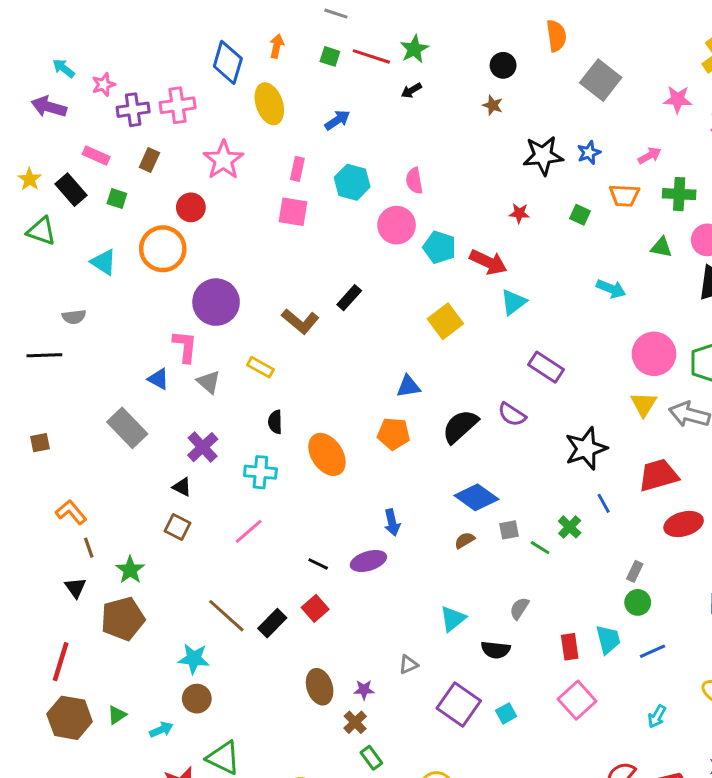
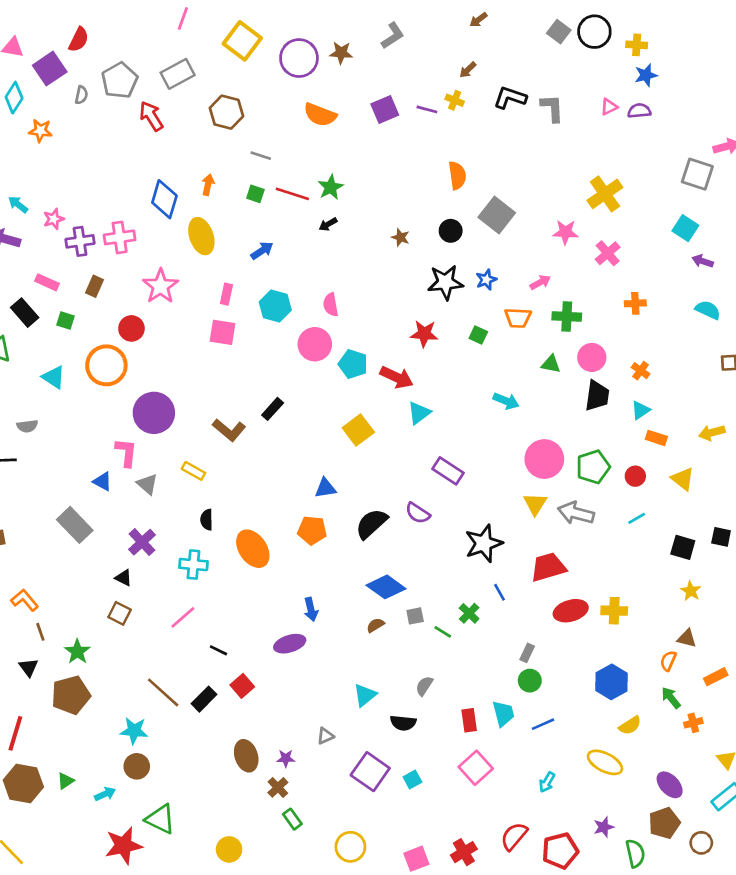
black circle: (503, 65) -> (451, 231), moved
red star: (519, 213) -> (424, 334), size x1.5
black line: (318, 564) -> (219, 650), moved

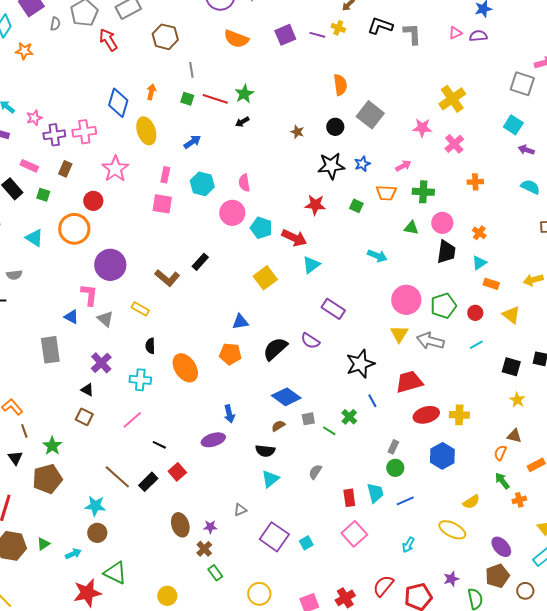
gray line: (261, 156) -> (191, 70), turned 63
gray rectangle: (75, 525) -> (50, 350), turned 36
blue hexagon: (612, 682) -> (442, 456), moved
black semicircle: (403, 723) -> (265, 451), moved

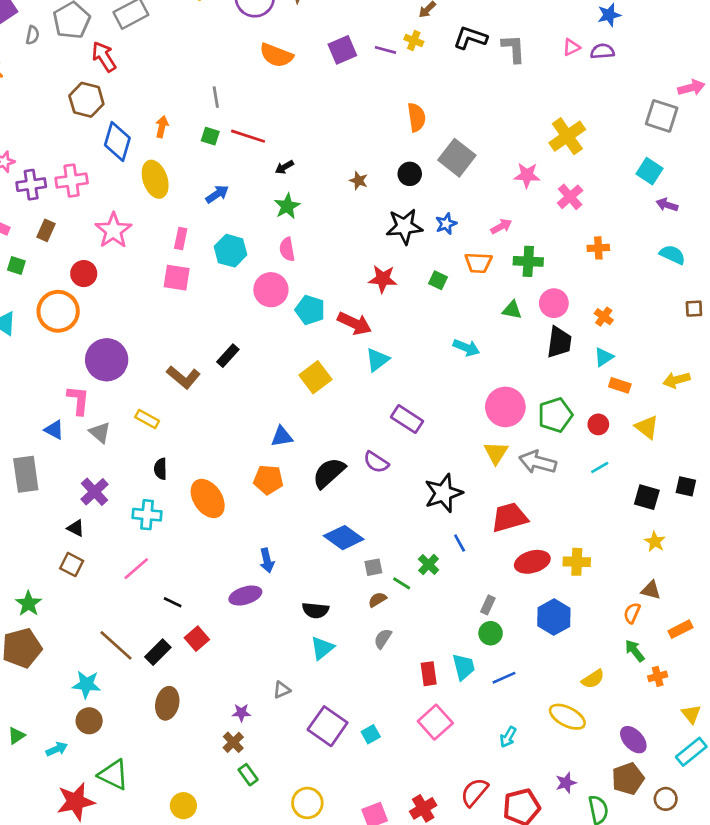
brown hexagon: (165, 37) -> (86, 100), moved
green star: (244, 94) -> (287, 206), moved
brown semicircle: (278, 426) -> (377, 600), moved
brown ellipse: (180, 525) -> (167, 703), moved, turned 30

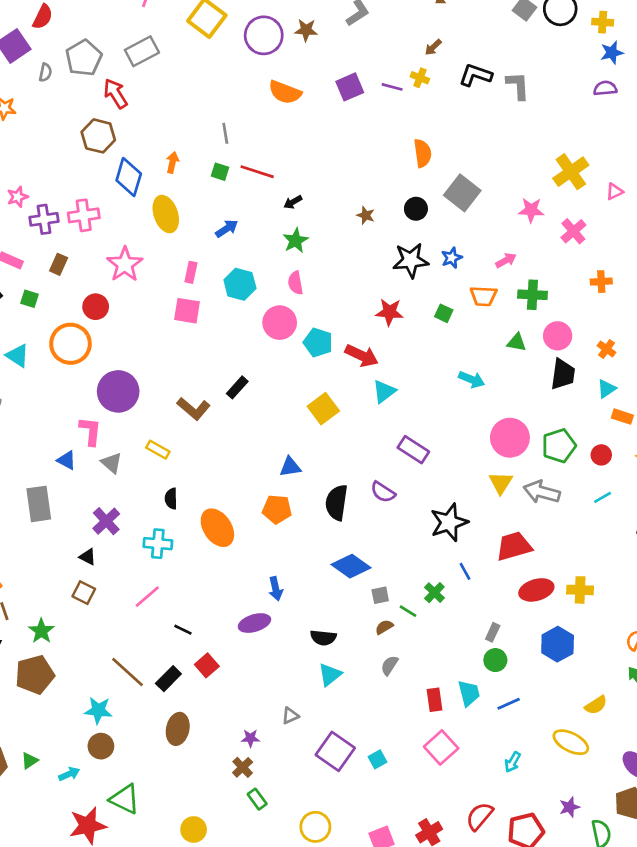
pink triangle: (571, 47) -> (614, 192), moved
black semicircle: (329, 473) -> (337, 503), turned -40

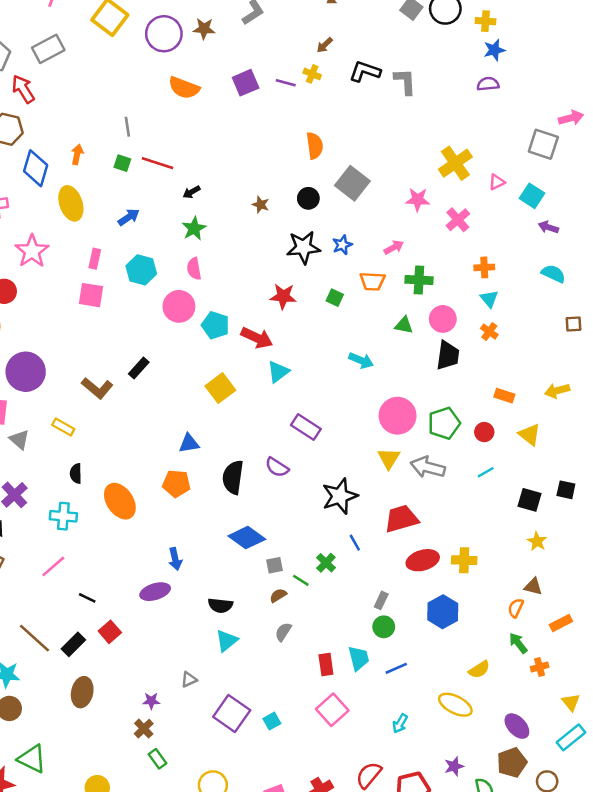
cyan triangle: (607, 389) -> (489, 299), moved, turned -36

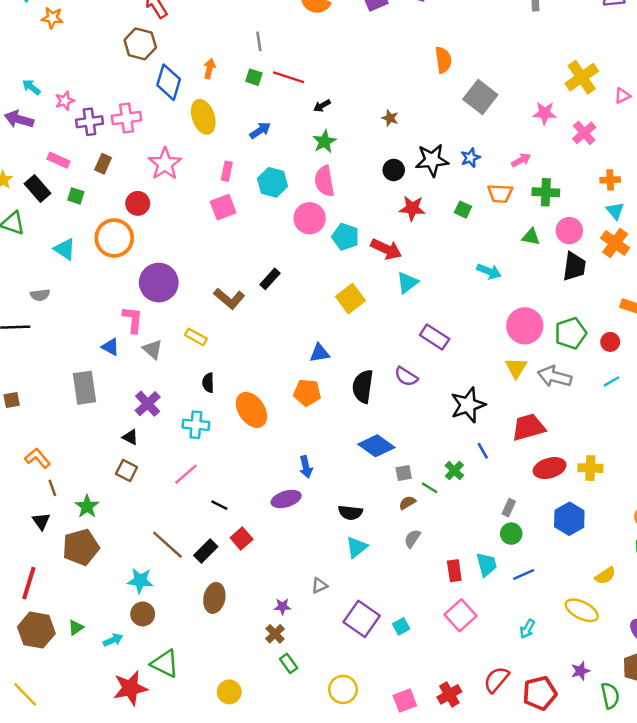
black circle: (308, 198) -> (394, 170), moved
pink semicircle: (194, 269) -> (324, 181), size x1.4
pink square: (91, 295) -> (223, 207), turned -30
orange cross: (489, 332) -> (615, 243), size x1.6

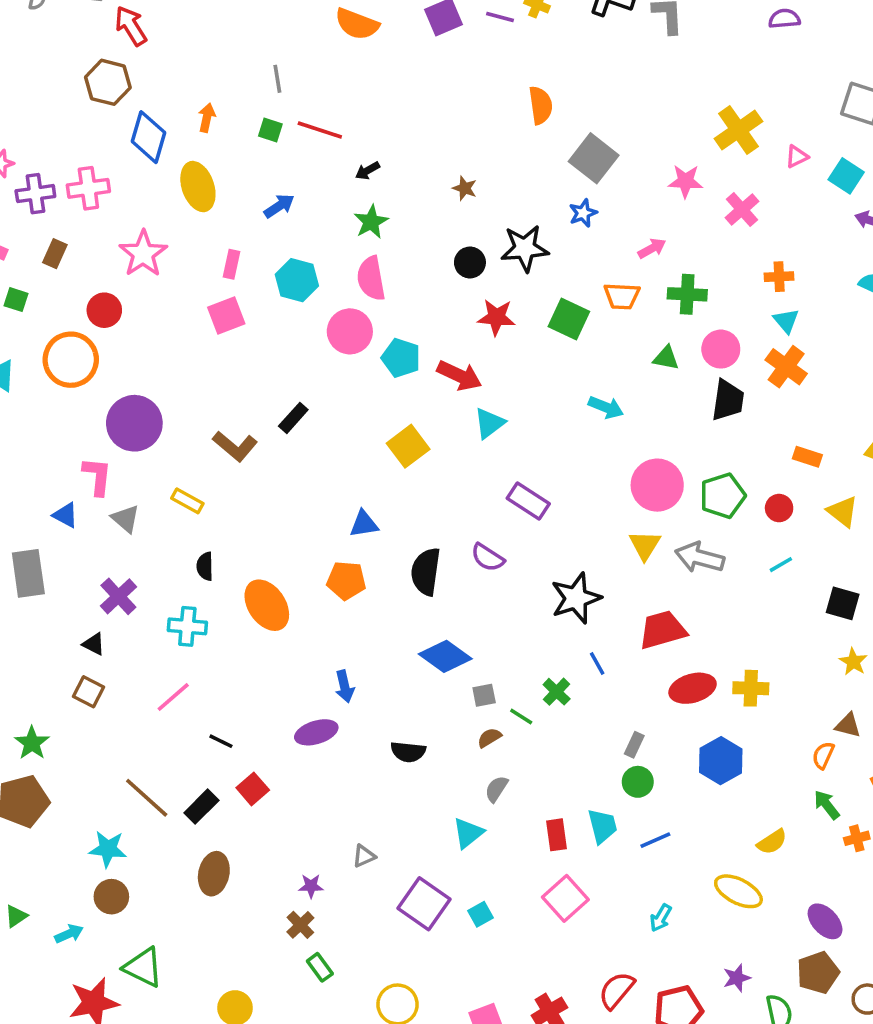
blue star: (470, 158) -> (583, 213), moved
green square: (463, 210) -> (569, 319), size x1.6
cyan triangle: (357, 547) -> (468, 833), moved

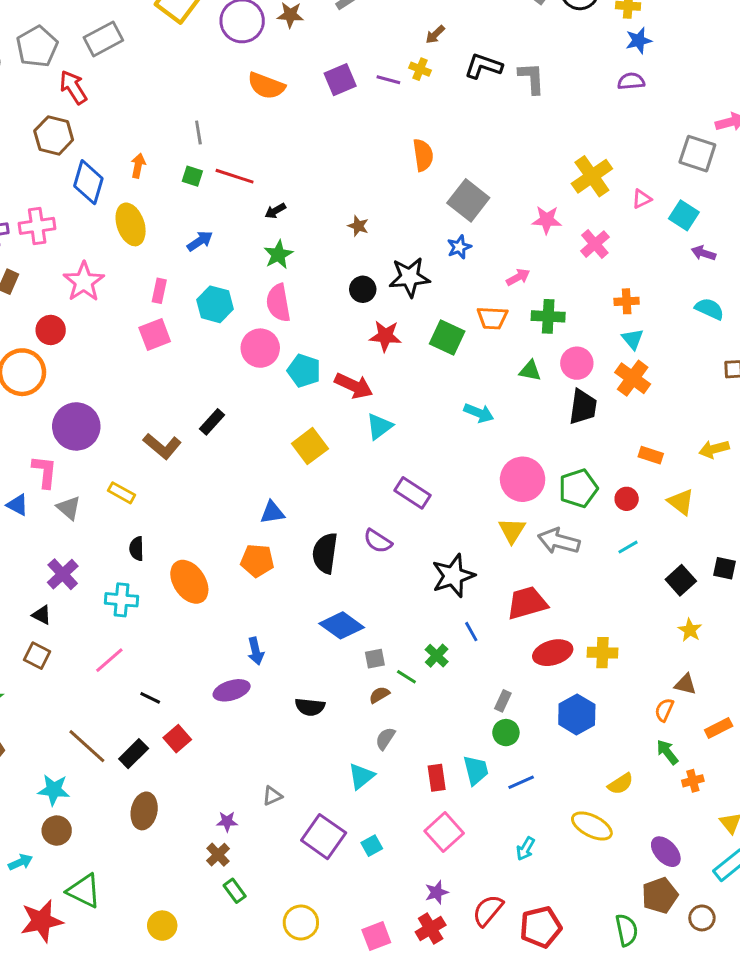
black square: (843, 603) -> (681, 580), turned 32
purple star: (737, 978) -> (437, 892), moved

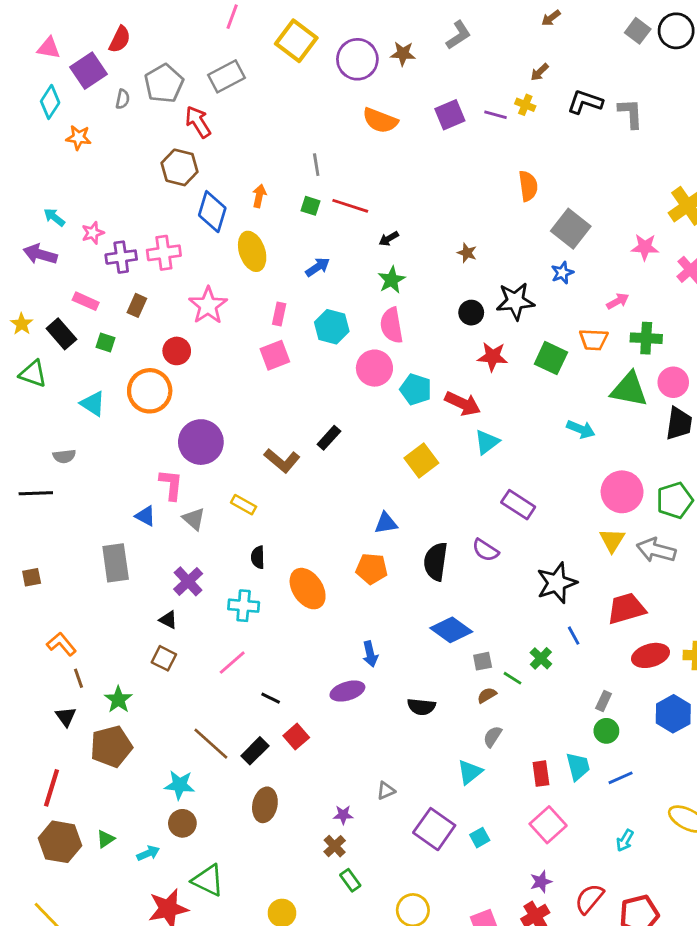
green triangle: (530, 371) -> (629, 389), size x1.8

